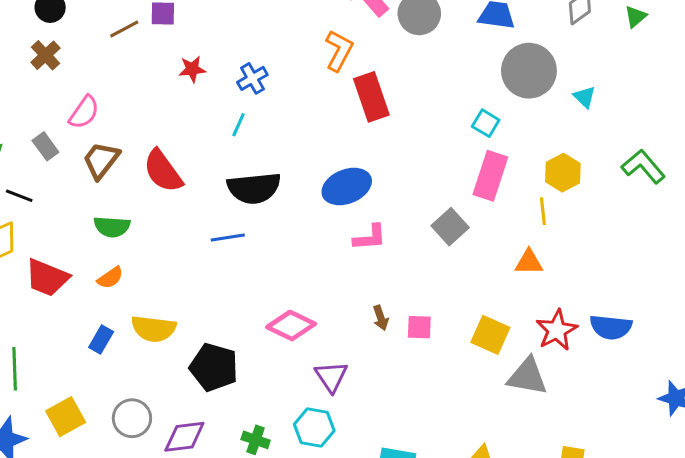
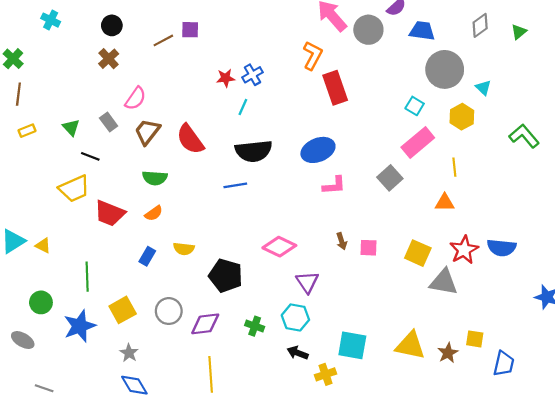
red star: (192, 69) -> (226, 78), moved
yellow hexagon: (563, 173) -> (462, 117), moved
pink rectangle: (490, 176) -> (418, 142), turned 32
yellow semicircle: (154, 329) -> (184, 249), size x0.7

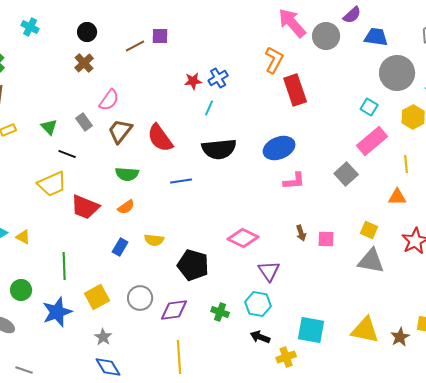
blue line: (235, 185) -> (181, 181), moved
yellow square: (418, 253) -> (369, 230), moved, size x0.7
gray triangle: (444, 282) -> (371, 261), moved

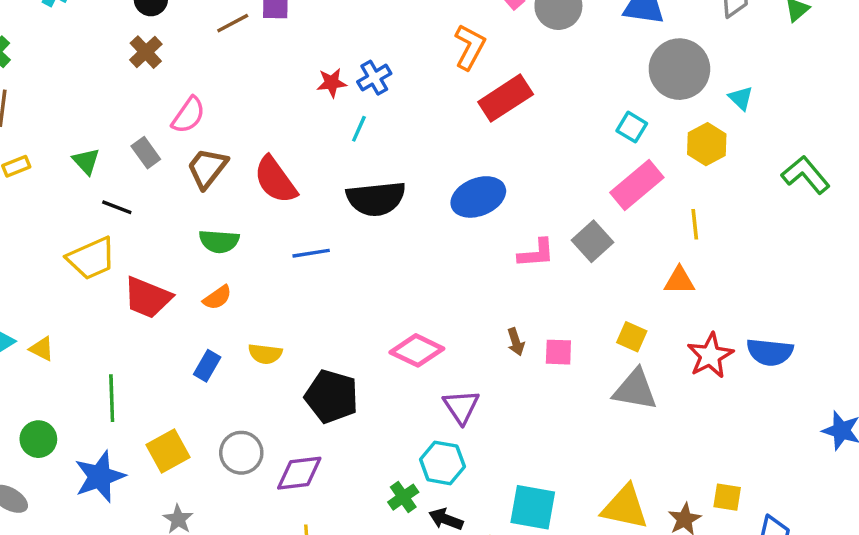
red rectangle: (295, 90) -> (506, 98), turned 76
pink L-shape: (294, 181) -> (536, 253), moved
green cross: (220, 312) -> (403, 497), moved, turned 36

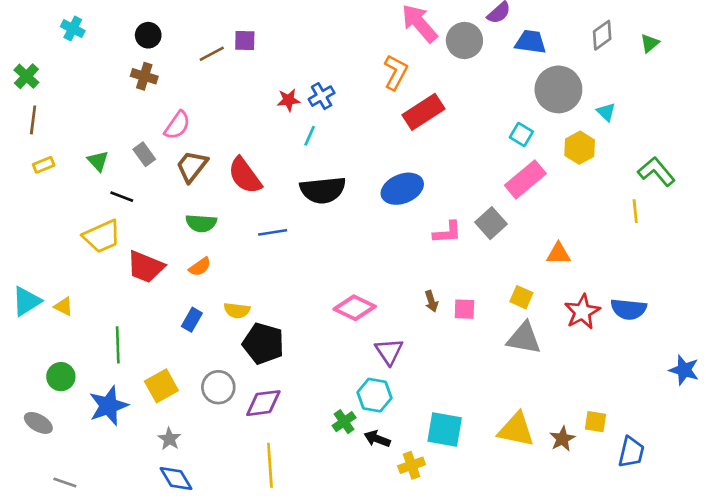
brown cross: (146, 52) -> (144, 76), turned -30
yellow line: (695, 224) -> (635, 211), moved
black pentagon: (332, 396) -> (263, 344), moved

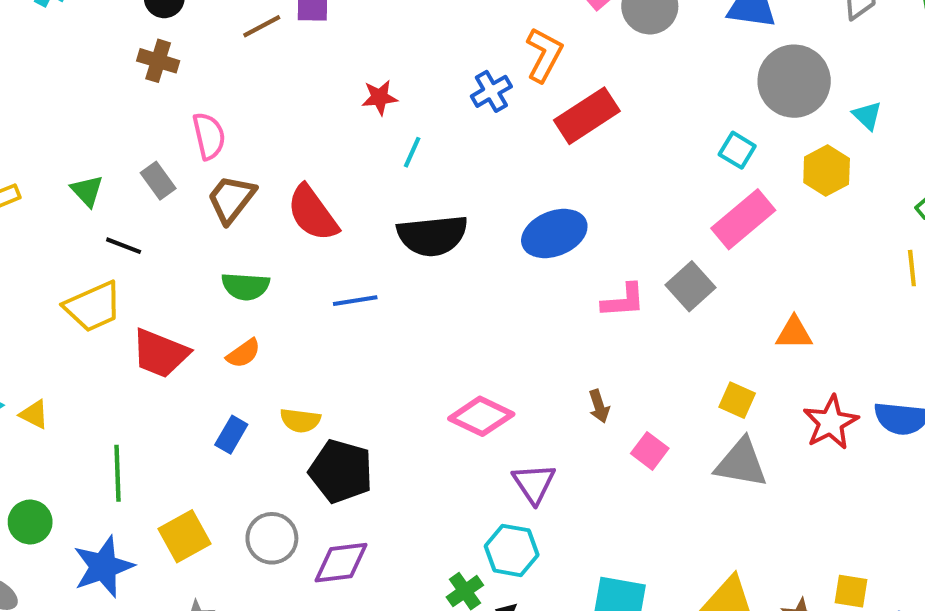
blue cross: (322, 96) -> (491, 91), moved
pink semicircle: (177, 125) -> (209, 136), turned -48
pink square: (464, 309) -> (650, 451), moved, turned 35

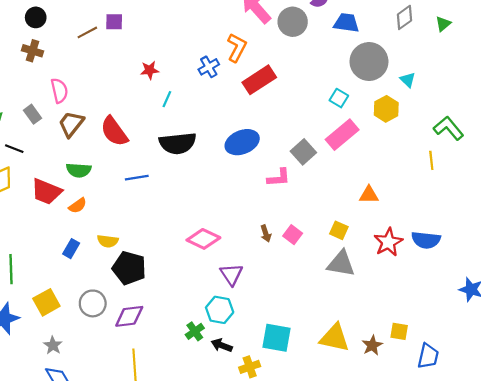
gray square: (690, 286) -> (303, 152), moved
red trapezoid: (160, 353) -> (46, 192), moved
pink square: (650, 451) -> (293, 235), moved

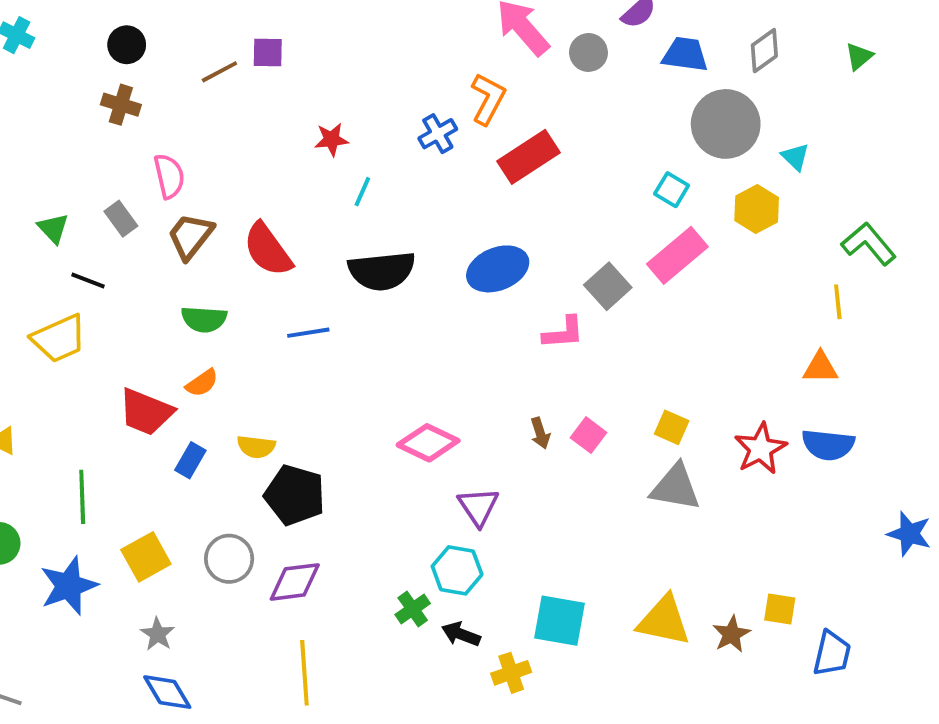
gray diamond: (404, 17) -> (764, 51), moved
gray circle: (293, 22) -> (588, 52), size x0.7
red trapezoid: (46, 192) -> (146, 412), moved
orange triangle: (369, 195) -> (820, 367), moved

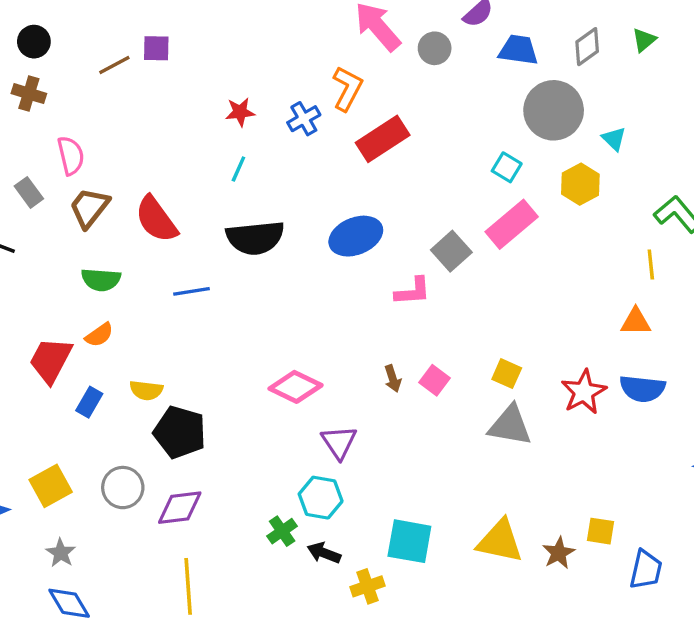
green triangle: (859, 56) -> (644, 40), moved
red star: (331, 139) -> (240, 112), moved
red trapezoid: (146, 412) -> (51, 360), turned 96

